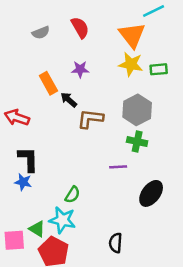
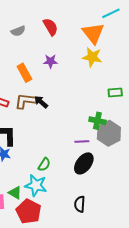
green rectangle: (159, 69) -> (115, 93), moved
black arrow: (69, 100) -> (41, 102), moved
gray hexagon: (137, 110) -> (109, 133), moved
brown L-shape: (90, 119) -> (25, 101), moved
black ellipse: (151, 193) -> (84, 163), moved

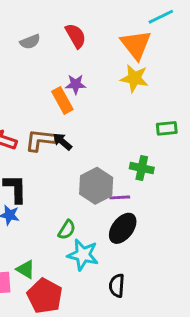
orange rectangle: (24, 73) -> (62, 100), moved
gray hexagon: (109, 133) -> (96, 186), moved
cyan star: (36, 185) -> (83, 255), moved

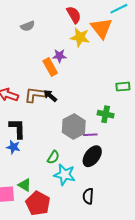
red semicircle: (76, 36) -> (74, 15), moved
yellow star: (134, 78) -> (80, 37), moved

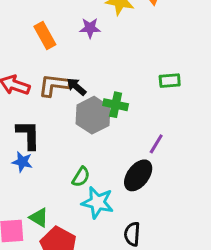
orange rectangle: (50, 67) -> (45, 36), moved
green rectangle: (123, 87) -> (170, 81), moved
green cross: (106, 114) -> (116, 105), moved
gray hexagon: (74, 126) -> (93, 115), moved
purple line: (90, 135) -> (156, 144), moved, turned -56

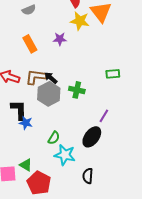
gray hexagon: (93, 115) -> (49, 94), moved
blue star: (22, 162) -> (26, 123), moved

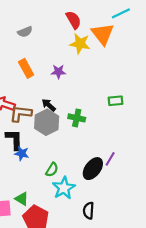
purple star: (60, 39) -> (58, 72), moved
brown L-shape: (36, 77) -> (21, 114), moved
purple line: (104, 116) -> (110, 159), moved
cyan star: (65, 155) -> (64, 188), turned 30

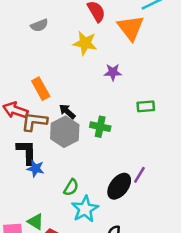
yellow star: (80, 44) -> (85, 43), moved
orange rectangle: (26, 68) -> (41, 89), moved
purple star: (58, 72) -> (113, 72), moved

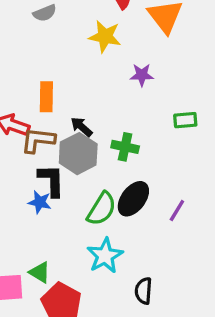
orange rectangle: (41, 89) -> (46, 97), turned 30
black L-shape: (27, 152) -> (51, 180), moved
black ellipse: (119, 186) -> (133, 199), moved
green semicircle: (71, 187) -> (102, 209), moved, size x1.5

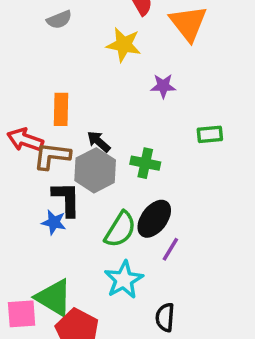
purple line: (177, 210) -> (170, 249), moved
green triangle: (40, 272) -> (54, 298), size x1.6

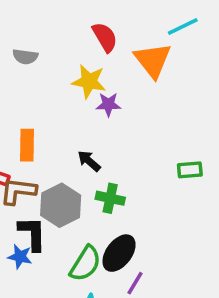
gray semicircle: (59, 20) -> (25, 57), turned 30
purple star: (163, 86) -> (108, 104), moved
green rectangle: (210, 134) -> (190, 170), moved
black arrow: (99, 142) -> (89, 161), moved

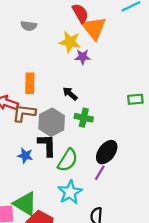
orange triangle: (153, 60) -> (94, 28), moved
black L-shape: (32, 234) -> (47, 145), moved
black ellipse: (119, 253) -> (107, 152), moved

